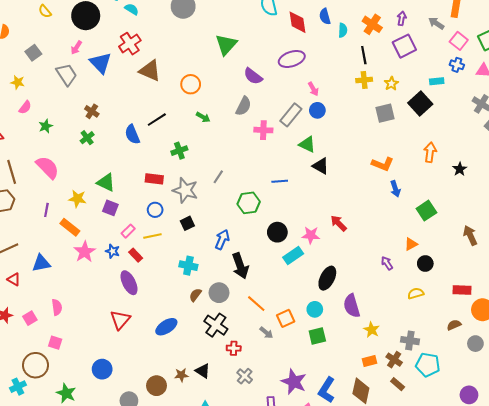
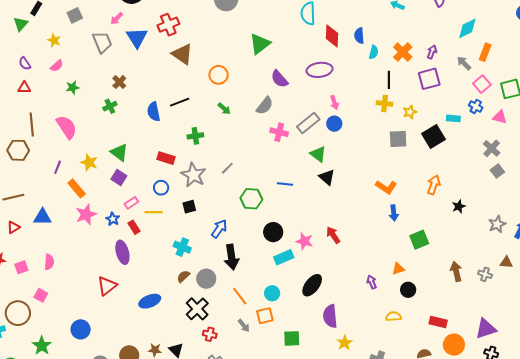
red triangle: (14, 279) -> (13, 227), turned 48
cyan circle: (315, 309) -> (272, 293), moved

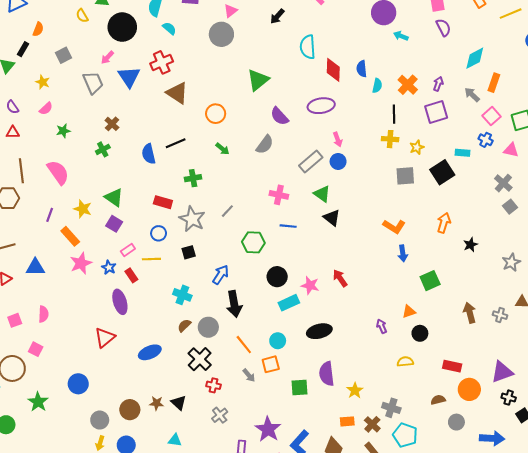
pink cross: (279, 132) -> (279, 195), moved
black ellipse: (312, 285) -> (319, 331), turned 40
purple semicircle: (330, 316) -> (327, 374), moved

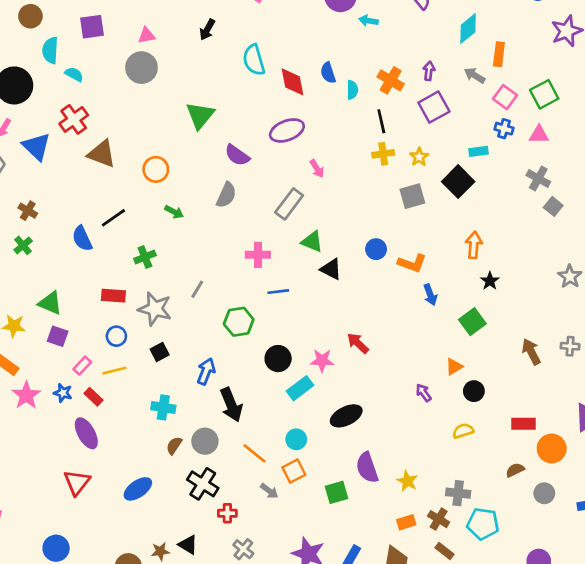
pink triangle: (231, 11) -> (147, 35), turned 40
blue circle: (338, 161) -> (376, 249), moved
black star: (470, 245) -> (490, 281), moved

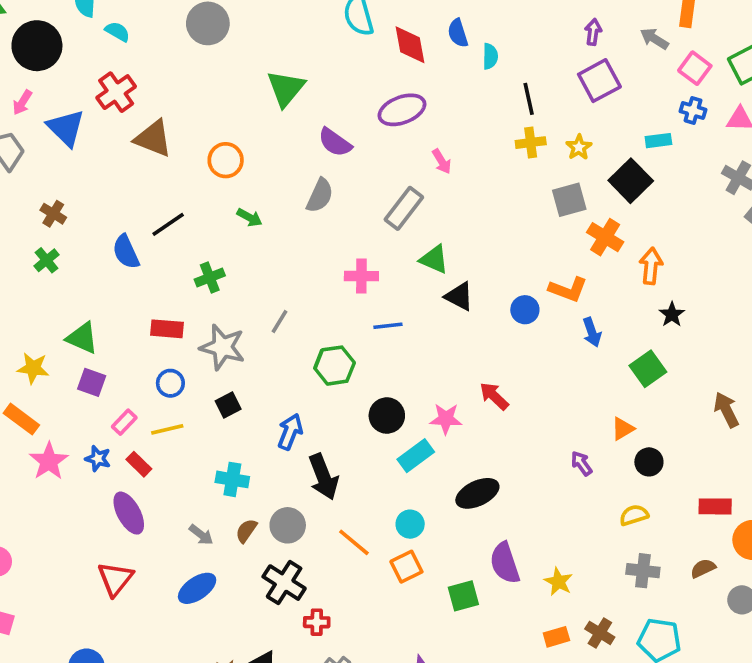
orange cross: (391, 80) -> (605, 237), moved
blue circle: (376, 249) -> (525, 310), moved
gray arrow: (269, 491) -> (201, 535), moved
gray cross: (458, 493) -> (643, 571), moved

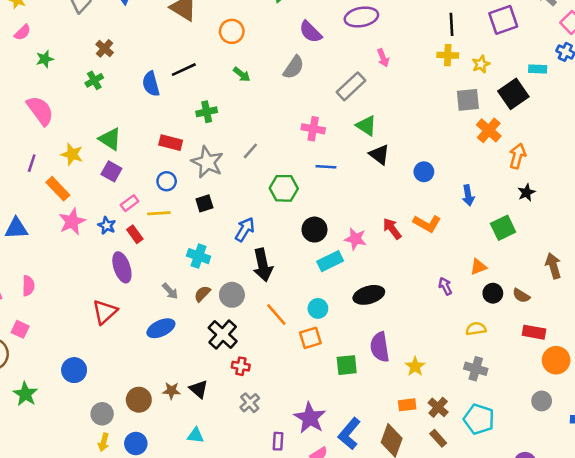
orange L-shape: (568, 290) -> (427, 224), moved
brown semicircle: (703, 568) -> (521, 296), moved, turned -132

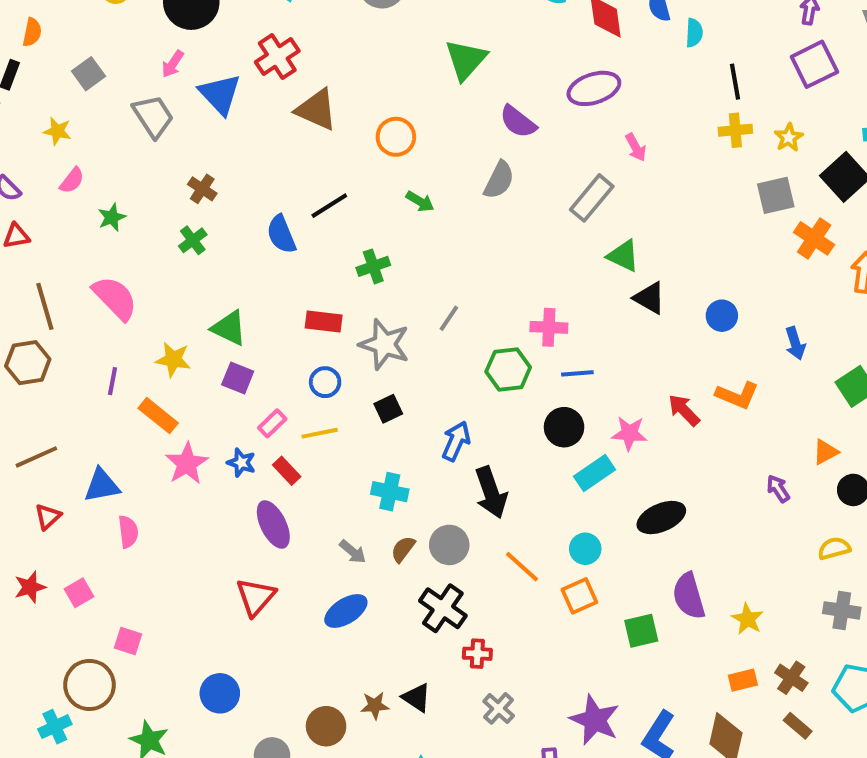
pink cross: (313, 129) -> (549, 327), moved
blue line: (326, 167) -> (577, 373), moved
pink semicircle: (28, 286) -> (128, 532), moved

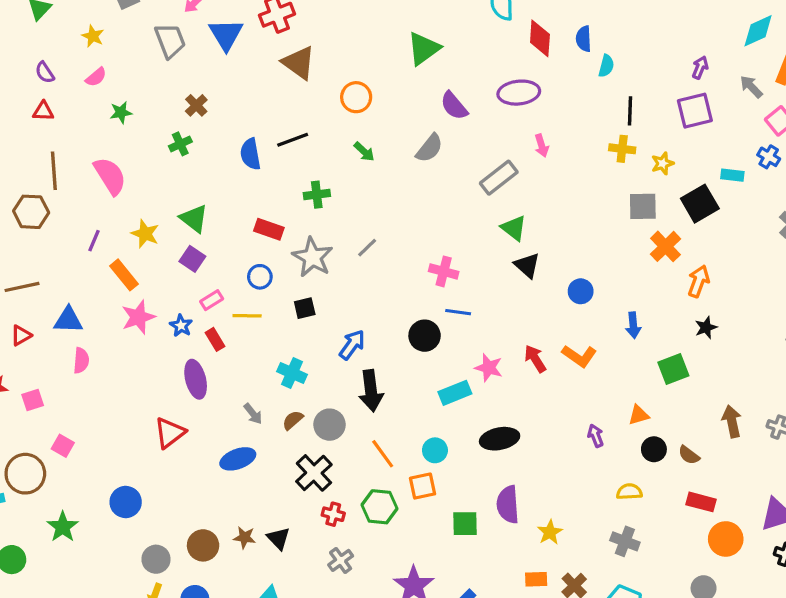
green hexagon: (508, 370) -> (380, 507), moved
black circle: (564, 427) -> (425, 336), moved

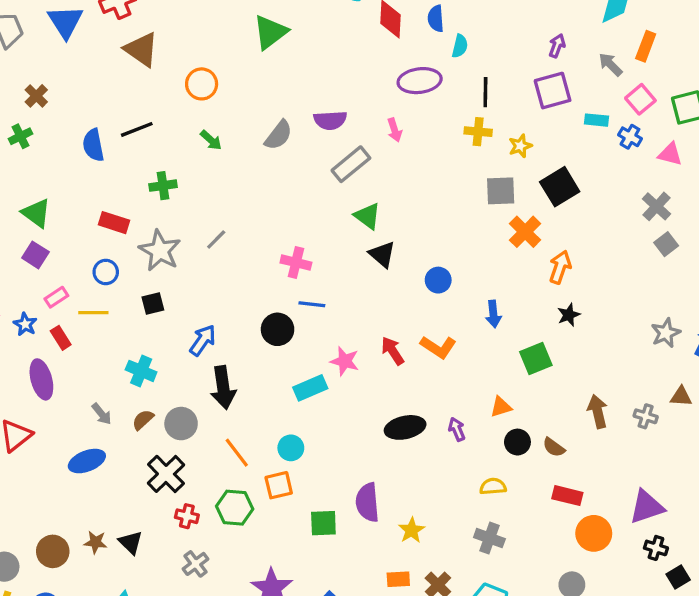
purple ellipse: (519, 93) -> (420, 81), moved
purple semicircle: (454, 106) -> (330, 120), moved, turned -52
cyan rectangle: (732, 175) -> (596, 120), moved
black ellipse: (500, 439) -> (405, 427), moved

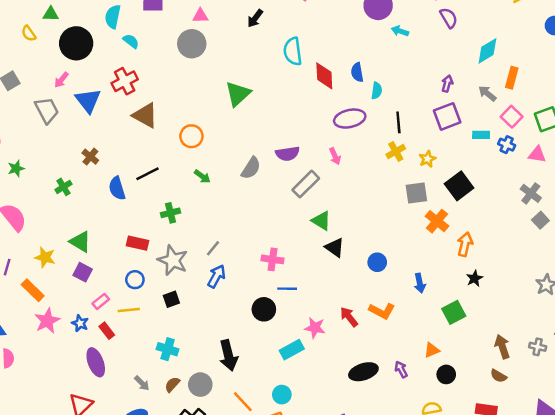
brown cross: (36, 96) -> (90, 157), moved
yellow cross: (478, 132) -> (396, 152), turned -30
blue arrow: (203, 340) -> (217, 276), moved
brown semicircle: (554, 447) -> (499, 376), moved

